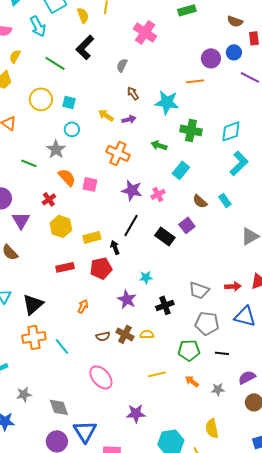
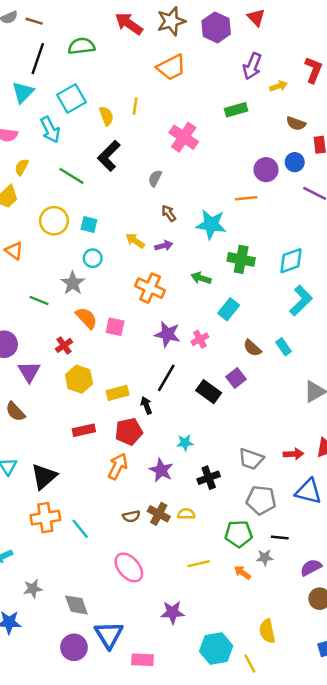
orange arrow: (83, 306) -> (118, 466), moved, size x1.5
gray star: (218, 389) -> (265, 557), moved

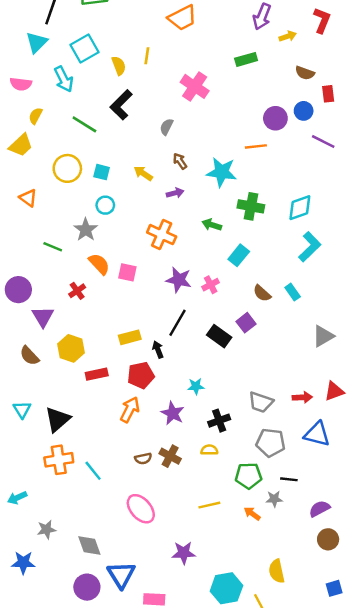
yellow arrow: (135, 241) -> (143, 173), moved
yellow hexagon: (79, 379) -> (71, 348), moved
yellow semicircle: (186, 514) -> (209, 450), moved

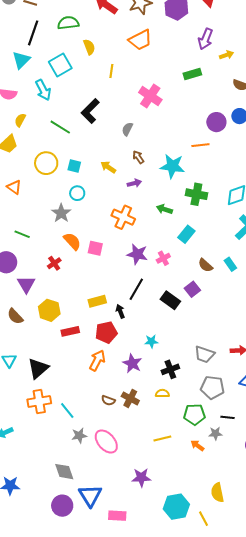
yellow semicircle: (119, 66) -> (89, 47), moved
green line: (53, 247) -> (22, 234), moved
brown semicircle: (143, 459) -> (108, 400), turned 32
gray star: (47, 530) -> (79, 435), moved

